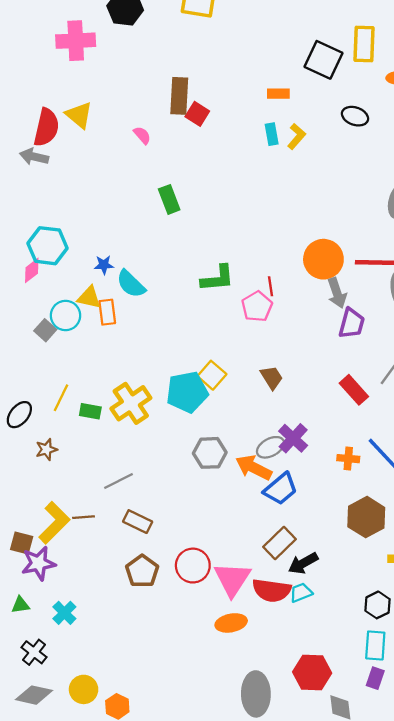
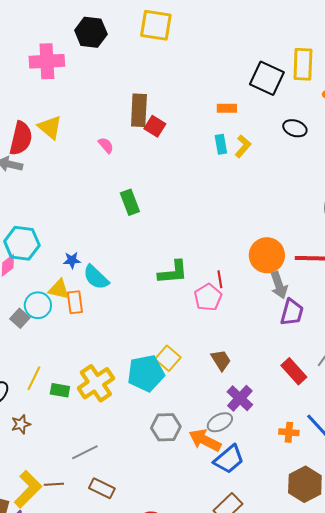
purple cross: (293, 438) -> (240, 398), moved

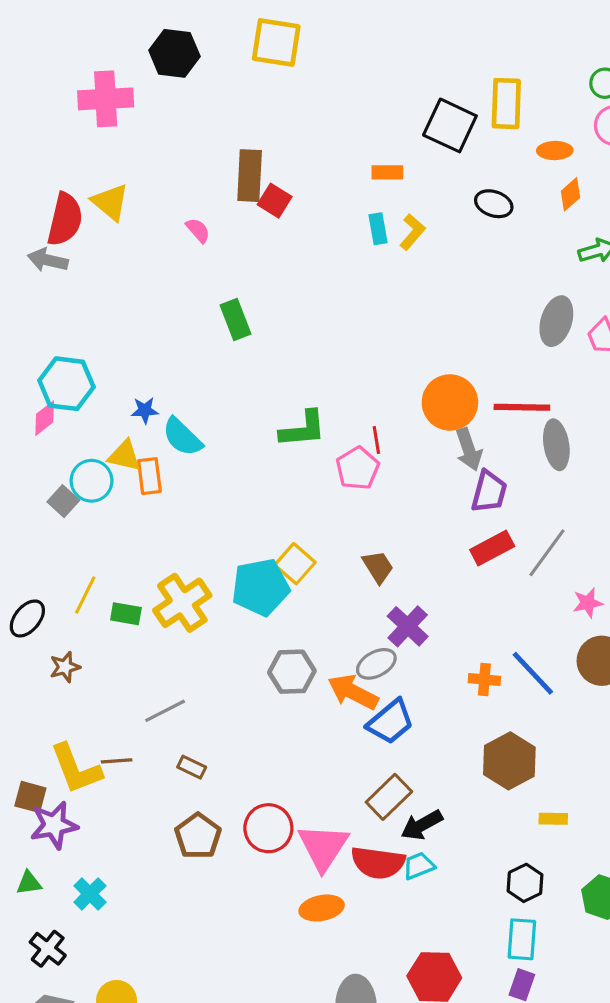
red rectangle: (294, 371) -> (492, 548), moved, turned -76
brown rectangle: (102, 488) -> (192, 767), size x0.7
yellow L-shape: (28, 489) -> (76, 769), turned 114

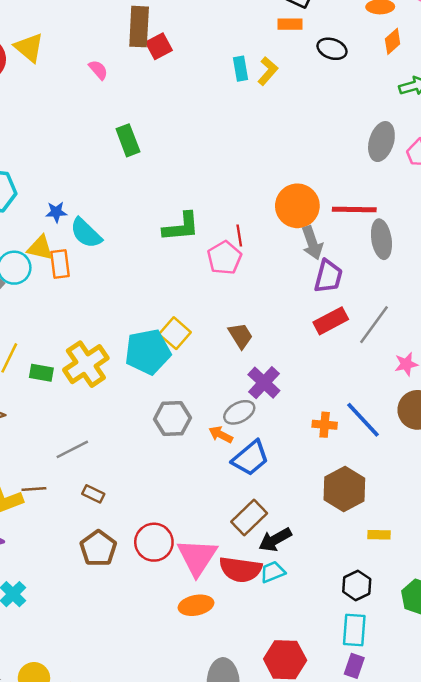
orange rectangle: (387, 172) -> (290, 24), moved
red square: (275, 201) -> (159, 46), turned 30
orange arrow: (353, 692) -> (221, 435), size x0.6

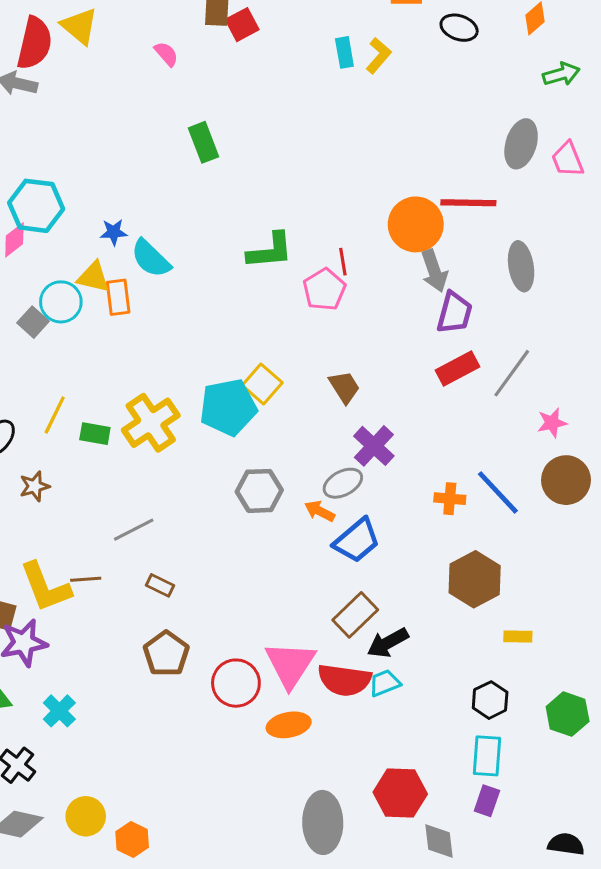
red line: (354, 210) -> (468, 203), moved
red circle: (154, 542) -> (236, 683), moved

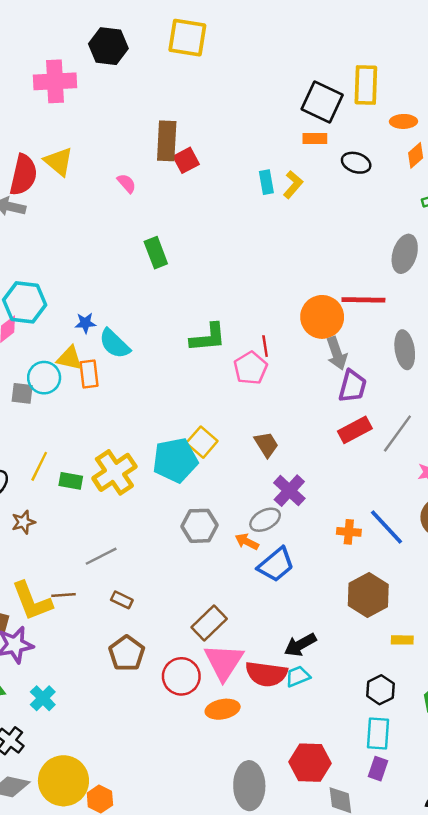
gray square: (33, 322) -> (22, 393), turned -35
brown rectangle: (355, 615) -> (209, 623), moved
yellow circle: (86, 816) -> (63, 781), size x1.6

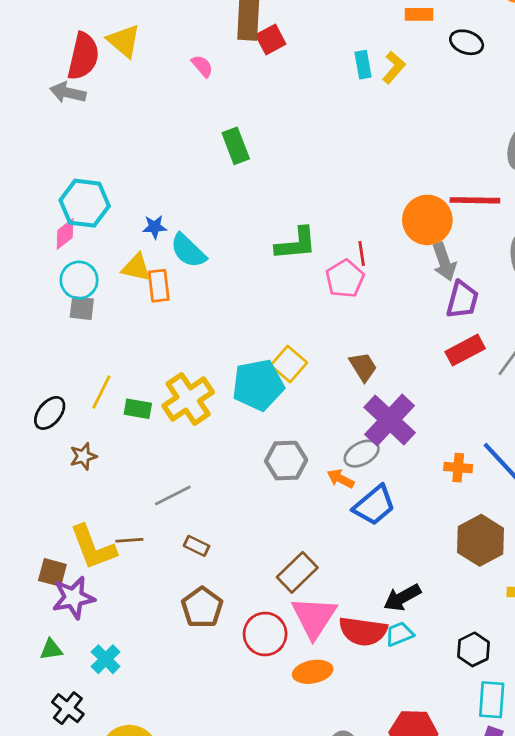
cyan circle: (44, 378) -> (79, 280), moved
purple cross: (289, 491) -> (390, 420), size x1.4
black hexagon: (380, 690) -> (474, 649), moved

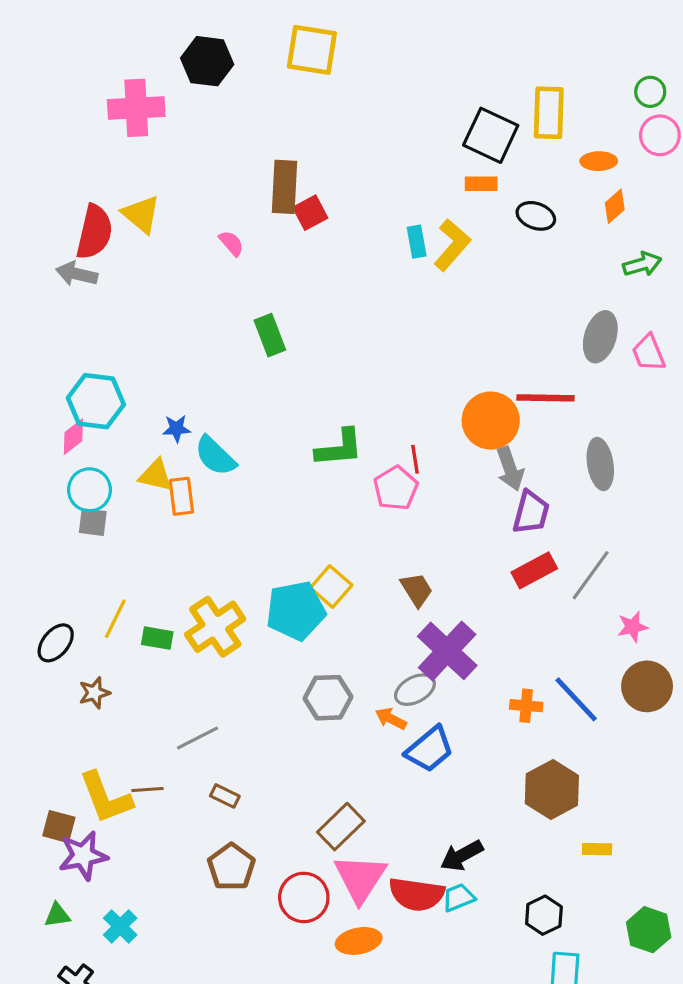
yellow L-shape: (394, 67) -> (452, 245), size x1.4

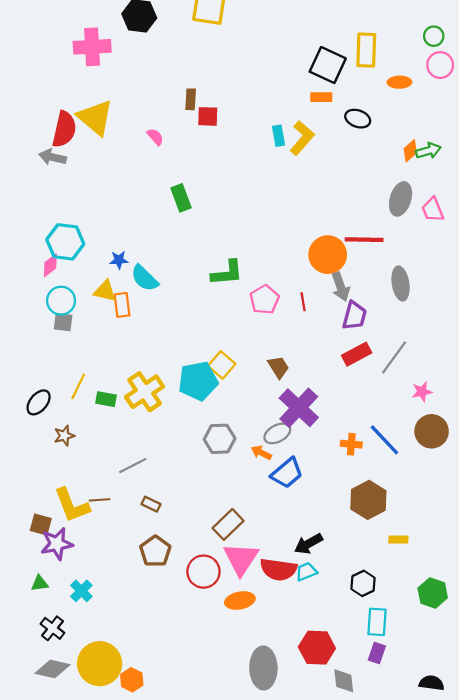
brown rectangle: (284, 187) -> (191, 99), size x0.6
orange diamond: (615, 206) -> (410, 151), moved
red square: (310, 213) -> (208, 116), turned 30
yellow triangle: (141, 214) -> (95, 118), size x1.4
red line: (415, 459) -> (303, 302), moved

